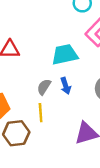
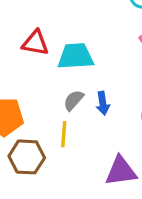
cyan trapezoid: (65, 54) -> (76, 56), moved

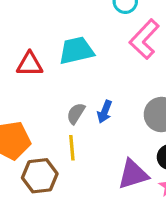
cyan trapezoid: (76, 56) -> (76, 51), moved
blue arrow: (103, 103) -> (105, 112), turned 40

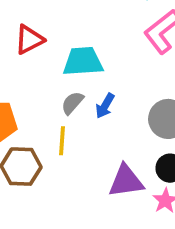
cyan trapezoid: (76, 51) -> (83, 61), moved
red triangle: (30, 64) -> (29, 40), turned -36

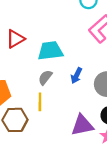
blue arrow: (105, 106) -> (76, 76), moved

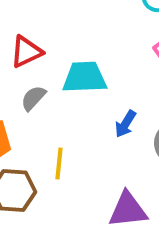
gray semicircle: (45, 77) -> (33, 98), moved

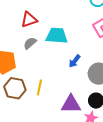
yellow line: (59, 164) -> (39, 87), moved

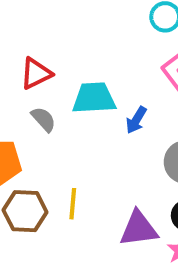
gray semicircle: (30, 43) -> (44, 119), turned 96
blue arrow: (75, 61) -> (136, 120), moved

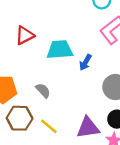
gray semicircle: (44, 119) -> (43, 91), moved
yellow line: (73, 204) -> (49, 126), moved, turned -54

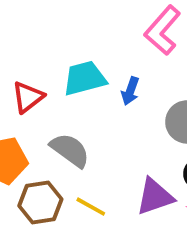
red triangle: (25, 35) -> (28, 97), moved
gray semicircle: (43, 91) -> (70, 150), size x1.5

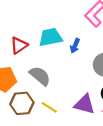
purple triangle: (155, 197) -> (85, 104), turned 30

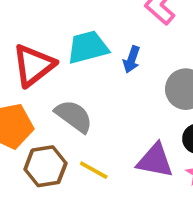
red triangle: (19, 45) -> (33, 65), size x1.4

